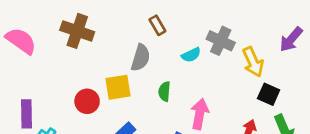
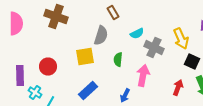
pink semicircle: (21, 41) -> (16, 24), turned 55
gray cross: (221, 41) -> (154, 48), moved
red circle: (87, 101) -> (48, 66), moved

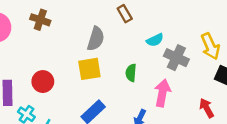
brown cross: (56, 16) -> (40, 20), moved, size x0.7
gray semicircle: (101, 36) -> (96, 39), moved
red arrow: (178, 88) -> (207, 108), turned -49

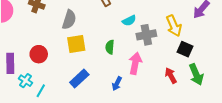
gray semicircle: (96, 39) -> (69, 20), moved
gray cross: (176, 58) -> (146, 35), turned -36

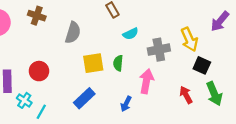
cyan semicircle: (129, 21) -> (131, 34), moved
yellow square: (76, 44) -> (93, 63), moved

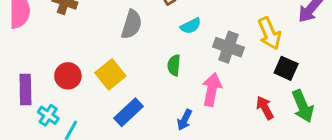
gray semicircle: (73, 33) -> (132, 24), moved
gray cross: (159, 50) -> (228, 47), turned 30
yellow square: (93, 63) -> (110, 74), moved, turned -30

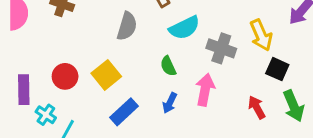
cyan semicircle: (191, 26) -> (184, 28), size x1.5
green semicircle: (174, 65) -> (168, 66), turned -30
blue arrow: (185, 120) -> (170, 103), moved

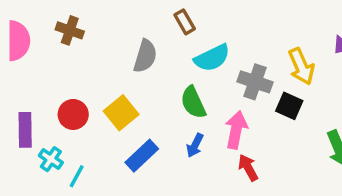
green semicircle: (168, 66) -> (193, 102), size x1.4
black square: (277, 69) -> (289, 106), moved
red arrow: (257, 107) -> (248, 168), moved

